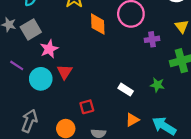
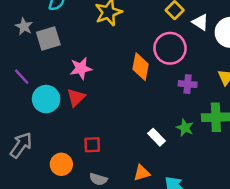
orange diamond: (98, 24) -> (141, 67), moved
pink star: (49, 49) -> (81, 68), moved
green star: (157, 85) -> (185, 128), moved
white rectangle: (126, 90) -> (157, 137), moved

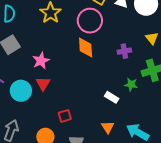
pink circle: (170, 48) -> (90, 21), moved
orange triangle: (142, 173) -> (108, 127), turned -32

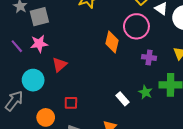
pink circle: (90, 21) -> (136, 26), moved
pink star: (41, 61) -> (39, 44), moved
cyan circle: (21, 91) -> (33, 80), moved

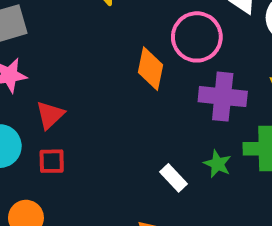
purple cross: (149, 57) -> (223, 97), size x1.6
red square: (71, 103) -> (52, 161), moved

